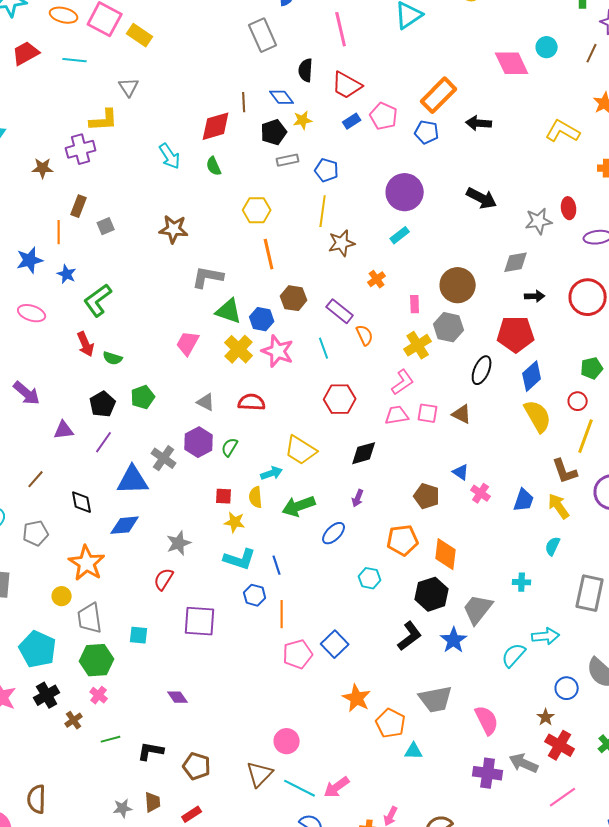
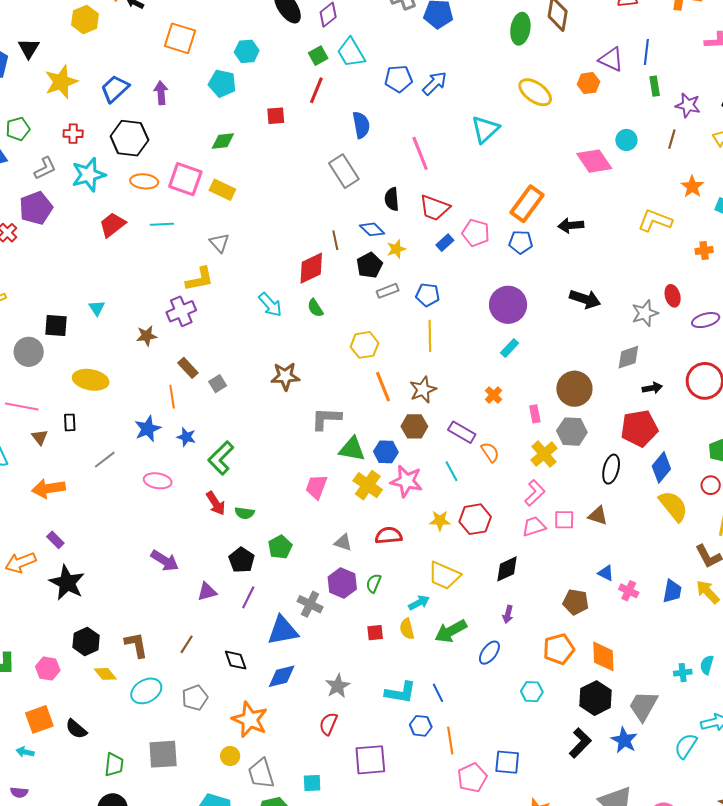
brown rectangle: (79, 206) -> (188, 368), turned -55
brown star: (342, 243) -> (423, 390), moved
yellow star: (235, 522) -> (440, 521), moved
cyan semicircle: (553, 546) -> (707, 665), moved
blue square: (335, 644) -> (507, 762), turned -32

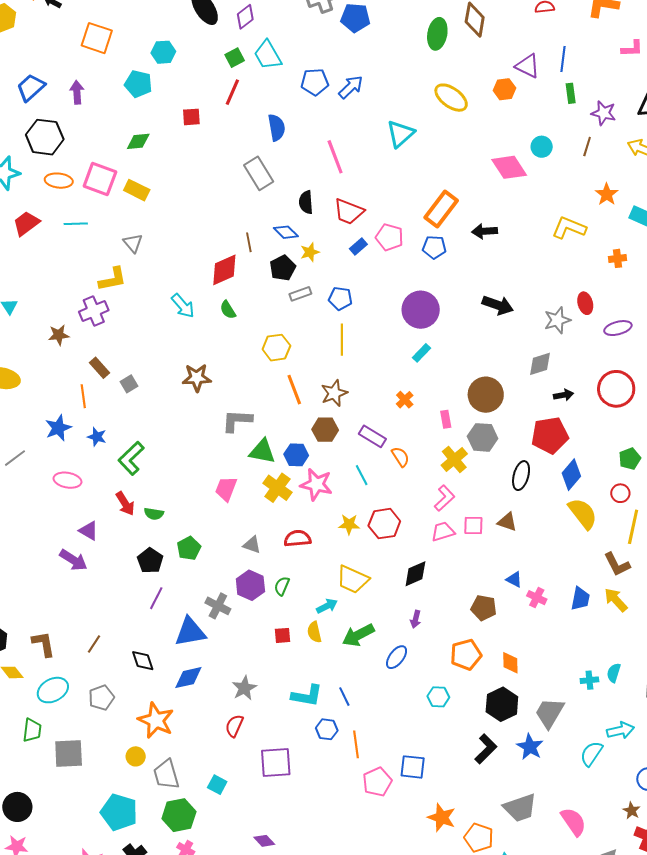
purple triangle: (207, 592) -> (89, 531), moved, turned 45
orange diamond: (603, 656) -> (510, 663), size x0.7
green trapezoid: (114, 765) -> (32, 730), moved
cyan square: (312, 783) -> (217, 785), turned 30

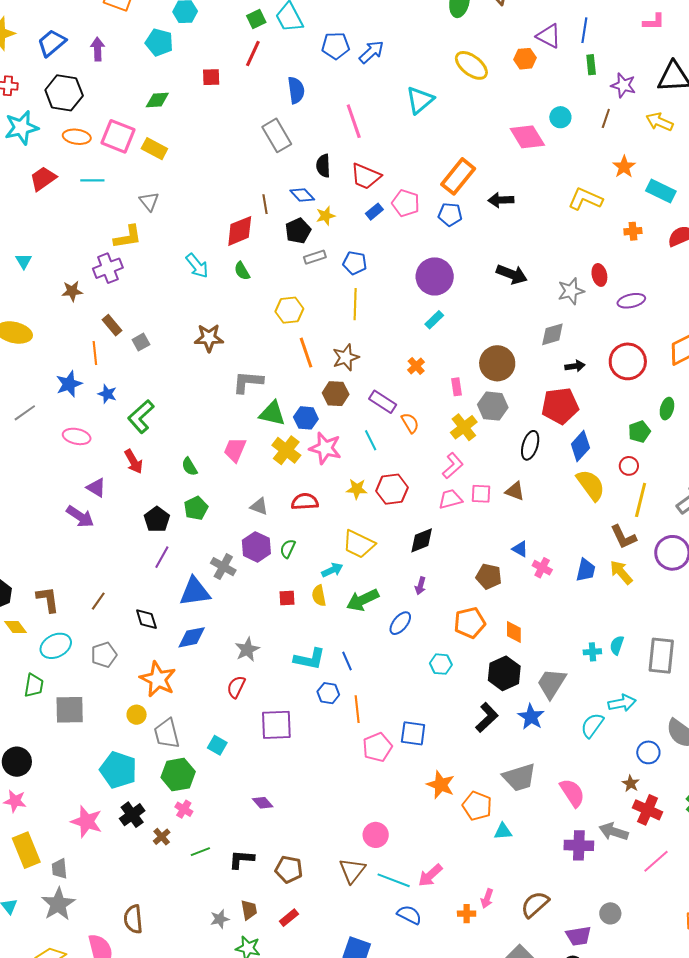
green semicircle: (154, 514) -> (189, 467), moved, turned 48

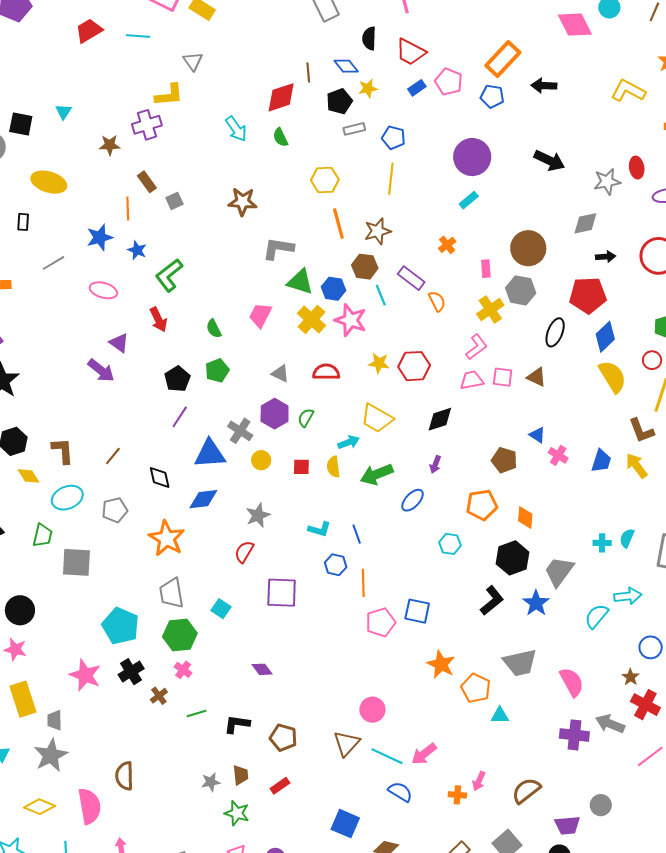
cyan line: (371, 440) -> (381, 295), moved
cyan L-shape: (310, 659) -> (319, 529), size x0.7
yellow circle: (137, 715) -> (261, 460), moved

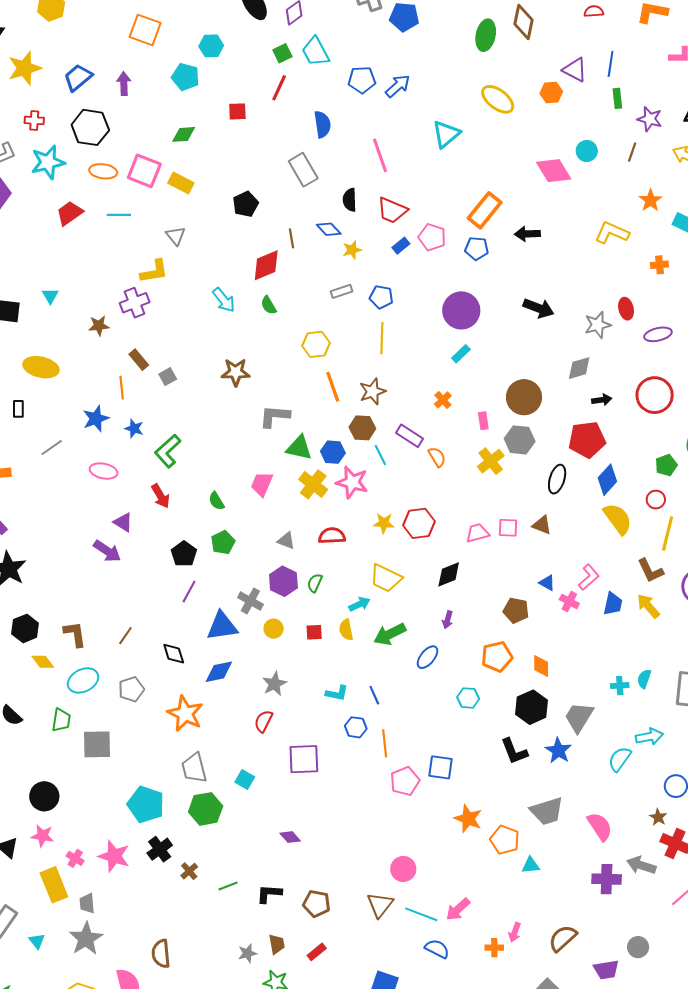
black pentagon: (339, 101) -> (246, 204), moved
pink L-shape: (477, 347) -> (589, 577), moved
black L-shape: (492, 601) -> (514, 751), turned 112
pink cross: (183, 670) -> (75, 858), moved

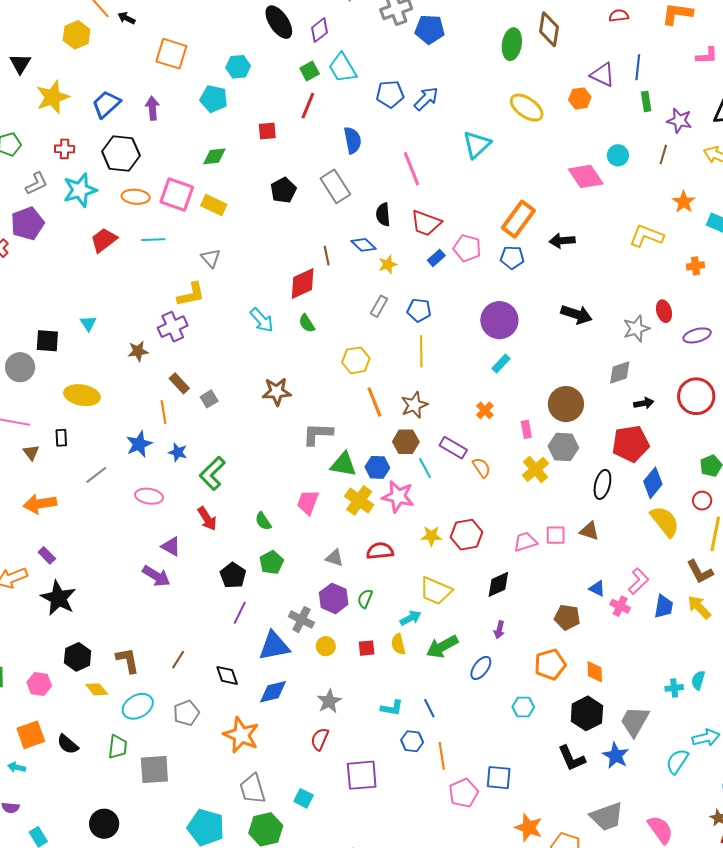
black pentagon: (246, 204) -> (283, 190), moved
gray rectangle: (341, 291) -> (379, 306), turned -40

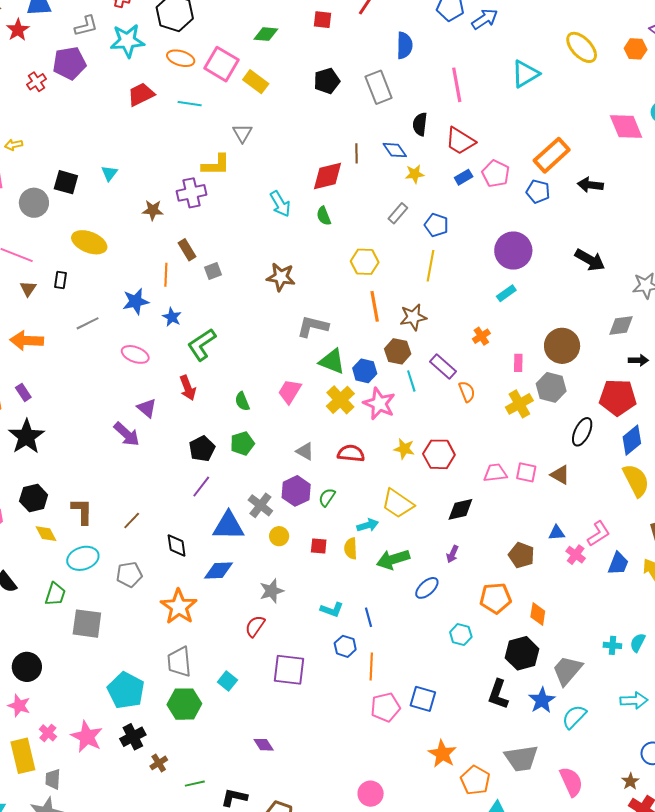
blue triangle: (597, 588) -> (557, 533), turned -42
black L-shape: (572, 758) -> (498, 694), turned 32
cyan semicircle: (677, 761) -> (574, 717), moved

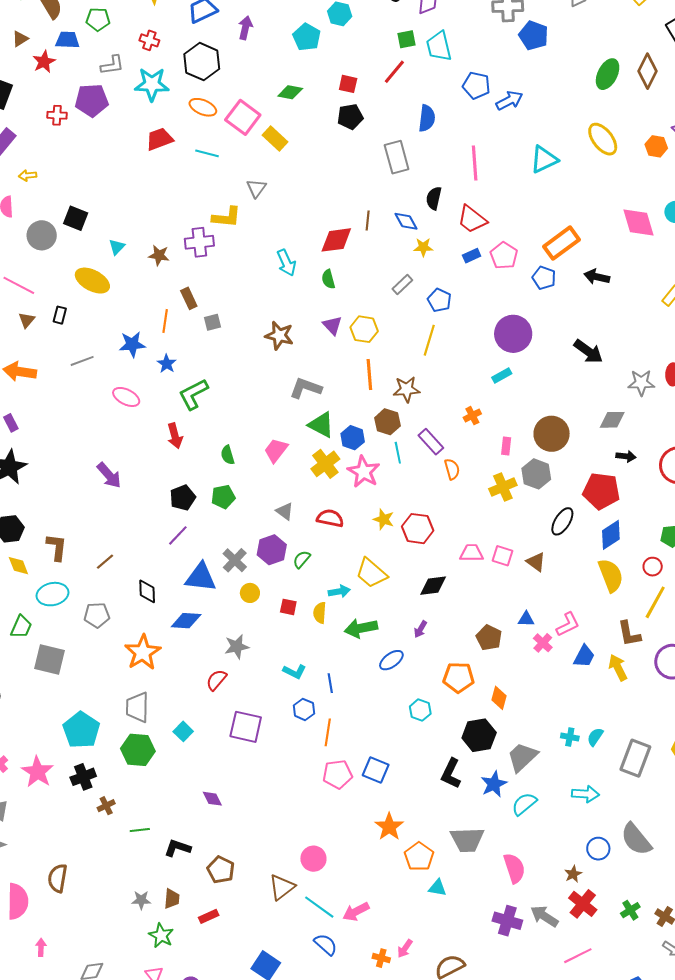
black pentagon: (327, 81) -> (350, 117), moved
red cross: (36, 82) -> (57, 115), turned 30
cyan triangle: (109, 173) -> (117, 247), moved
purple triangle: (147, 408) -> (332, 325), moved

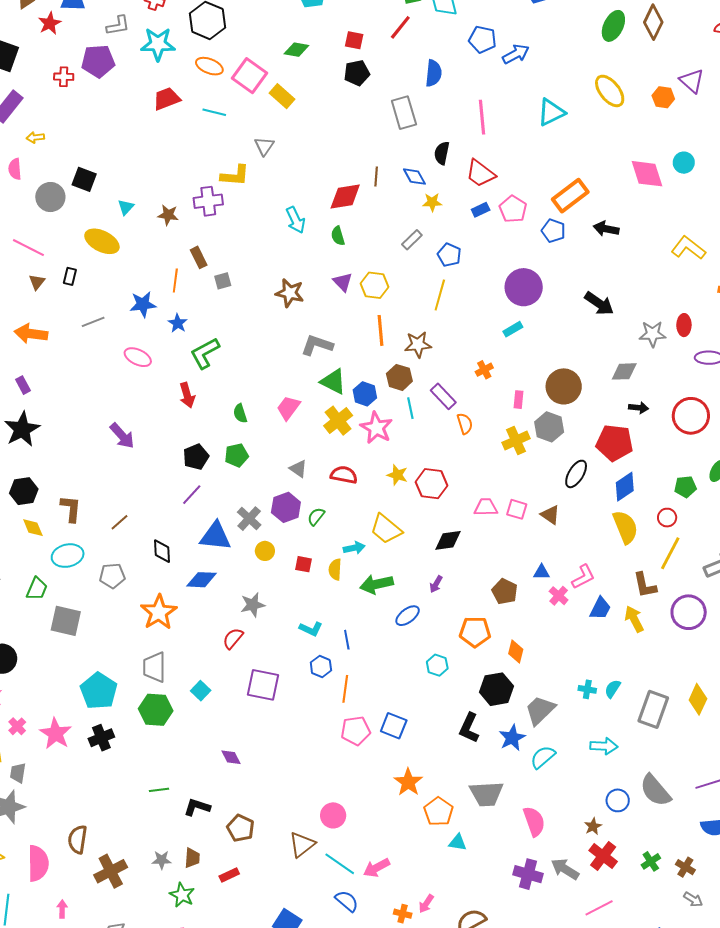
brown cross: (106, 806) -> (111, 871), moved, size x1.8

